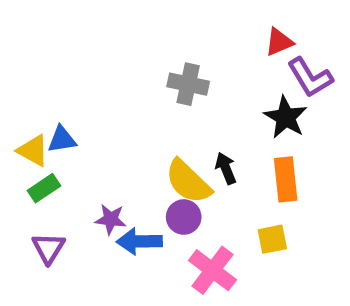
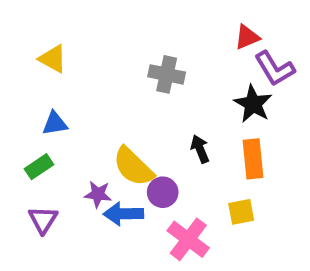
yellow triangle: (33, 151) -> (53, 59), moved
yellow semicircle: (188, 182) -> (133, 167), moved

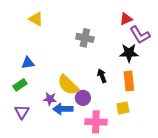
yellow triangle: (53, 59) -> (36, 19), moved
black star: (253, 104) -> (129, 53), turned -30
pink cross: (188, 239) -> (96, 122), turned -35

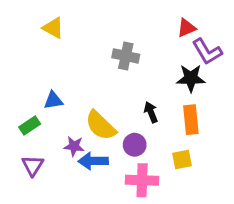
blue triangle: (28, 63) -> (53, 100), moved
purple circle: (83, 98) -> (135, 145), moved

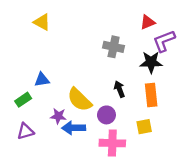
purple L-shape: (207, 52) -> (164, 41), turned 100
gray cross: (126, 56) -> (114, 47), moved
purple triangle: (33, 165) -> (26, 131), turned 42

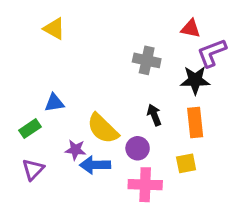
red triangle: (148, 22) -> (191, 29), turned 35
purple triangle: (26, 131) -> (33, 169), turned -30

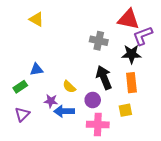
red triangle: (191, 29) -> (128, 19), size x1.6
black arrow: (154, 115) -> (104, 78), size x1.6
yellow semicircle: (103, 129) -> (69, 87), size x0.6

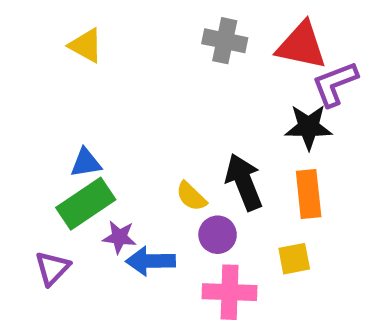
gray cross: (99, 41) -> (225, 41), moved
green rectangle: (20, 87) -> (86, 204), moved, size x1.6
yellow semicircle: (69, 87) -> (191, 196), moved

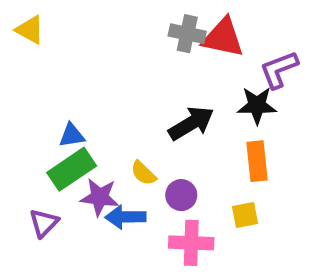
yellow triangle: (86, 45) -> (30, 30), moved
red triangle: (301, 45) -> (223, 38), moved
black arrow: (244, 182) -> (191, 123), moved, turned 81
yellow semicircle: (191, 196) -> (143, 173), moved
purple star: (119, 237) -> (100, 197), size x1.4

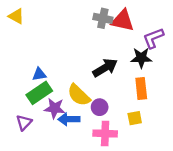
yellow semicircle: (143, 173) -> (79, 95), size x1.6

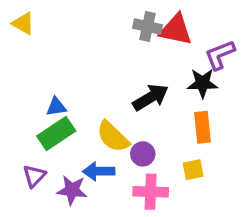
purple star: (55, 108) -> (72, 190), moved

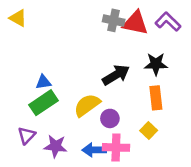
purple L-shape: (220, 55) -> (168, 22), moved, turned 65
yellow semicircle: (113, 137) -> (87, 105), turned 100
yellow square: (193, 170) -> (149, 131), turned -35
blue arrow: (99, 171) -> (94, 150), moved

